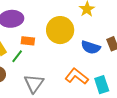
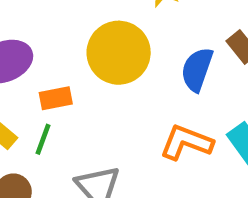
blue semicircle: (91, 47) -> (197, 69), turned 108

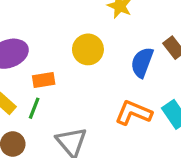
yellow circle: (119, 53) -> (88, 49), size x0.7

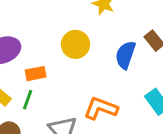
orange L-shape: (133, 113) -> (101, 108), moved

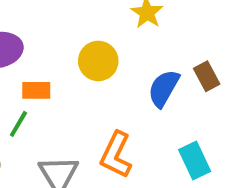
orange L-shape: (101, 108) -> (116, 155), turned -96

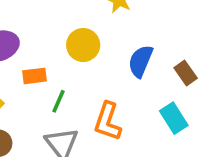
brown rectangle: (207, 76) -> (186, 73), moved
green line: (18, 124) -> (58, 101), moved

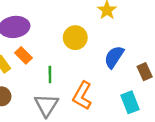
orange rectangle: (34, 76) -> (24, 55), moved, turned 42
green line: (58, 101) -> (50, 75), turned -35

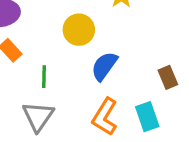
blue semicircle: (114, 57) -> (104, 66), moved
orange L-shape: (82, 96) -> (105, 117), moved

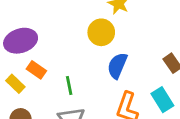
yellow circle: (79, 30) -> (101, 32), moved

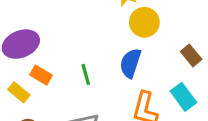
yellow circle: (101, 32) -> (144, 22), moved
green line: (69, 86) -> (86, 74), moved

